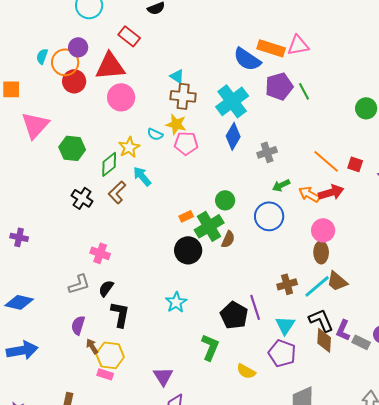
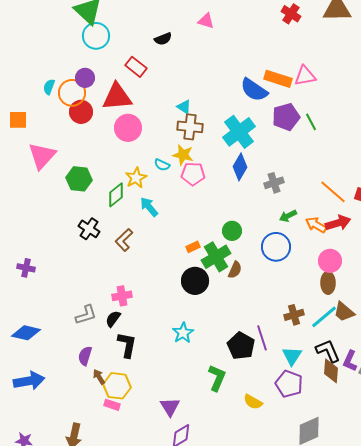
brown L-shape: (117, 192) -> (124, 240), moved
pink cross: (100, 253) -> (122, 296), moved, turned -30

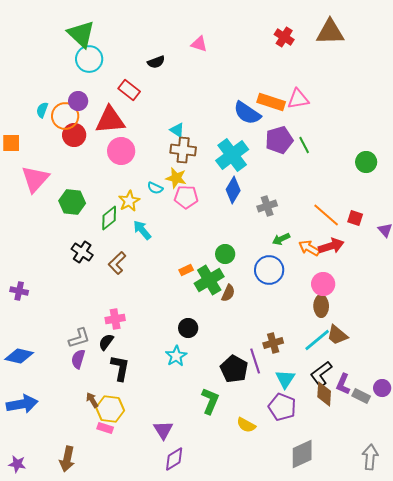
black circle: (195, 281) -> (188, 328), moved, size x0.7
brown cross: (294, 315) -> (273, 343), moved
black L-shape: (328, 351) -> (321, 374), turned -104
purple semicircle: (85, 356) -> (78, 359), moved

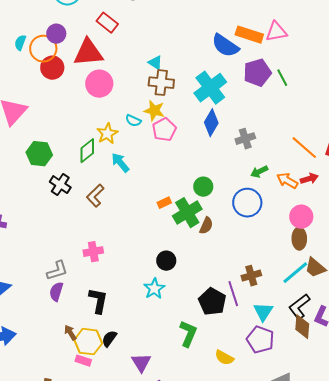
pink pentagon: (186, 197) -> (164, 130), turned -30
green hexagon: (72, 202) -> (39, 154), moved
red arrow: (331, 246) -> (309, 179), size x0.7
black semicircle: (106, 342) -> (109, 339), moved

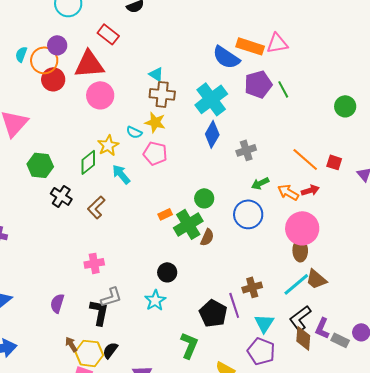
pink pentagon: (164, 130) -> (155, 153), moved, turned -30
pink circle: (301, 217) -> (302, 228), size x1.4
gray L-shape: (57, 271) -> (111, 297), moved

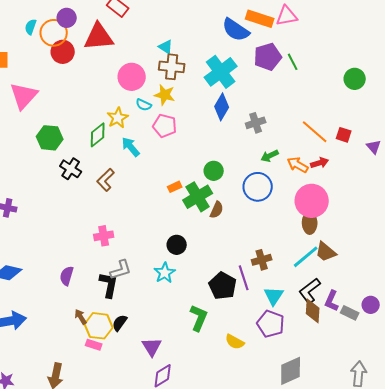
pink circle: (100, 95) -> (132, 77), moved

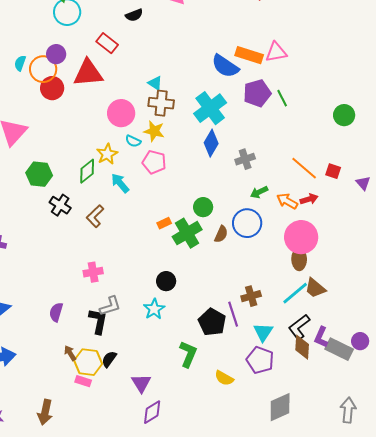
brown semicircle: (217, 210) -> (221, 234), moved
gray rectangle: (350, 313) -> (339, 349), size x1.5

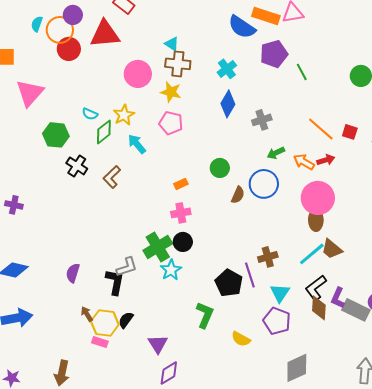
green line: (282, 98) -> (302, 72), moved
cyan cross: (210, 108) -> (227, 69), size x0.6
cyan semicircle: (133, 141) -> (90, 114), moved
green cross: (187, 233) -> (158, 247), moved
pink cross: (93, 272) -> (181, 213), moved

